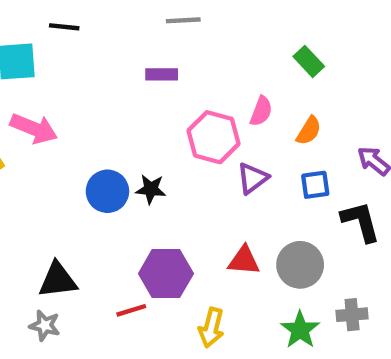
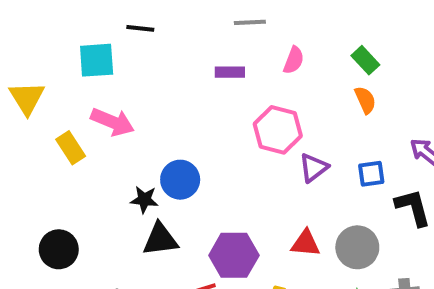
pink semicircle: (261, 111) -> (294, 60), moved
orange semicircle: (309, 131) -> (365, 100), moved, turned -56
black star: (151, 189) -> (144, 200), moved
black triangle: (58, 280) -> (160, 239), moved

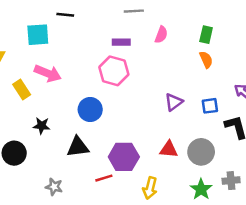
green rectangle: (365, 60) -> (206, 35), turned 56
pink hexagon: (278, 130) -> (114, 71), moved
black star: (144, 200) -> (42, 126), moved

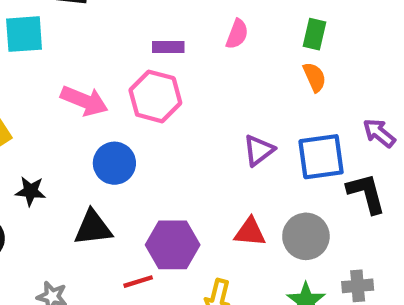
pink arrow: (48, 73) -> (84, 101), moved
blue square: (210, 106) -> (321, 157), size x1.6

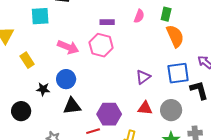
green rectangle: (315, 34) -> (166, 14), moved
orange semicircle: (315, 77) -> (175, 36), size x1.6
purple triangle: (259, 150) -> (143, 77), moved
blue circle: (114, 163) -> (66, 79), moved

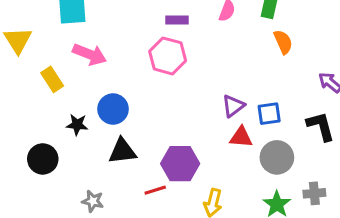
orange semicircle: (175, 36) -> (283, 42), size x0.7
pink arrow: (68, 47) -> (90, 54), moved
blue square: (178, 73) -> (269, 114), moved, size x0.7
red triangle: (145, 108) -> (241, 137), moved

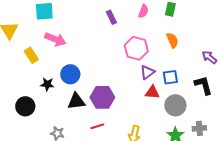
purple rectangle: (177, 20) -> (111, 17), turned 64
orange semicircle: (283, 42) -> (172, 40), moved
pink hexagon: (168, 56) -> (136, 48), moved
purple hexagon: (180, 164) -> (102, 97), moved

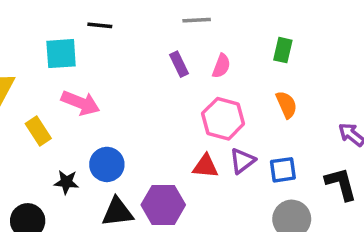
pink semicircle: (143, 11) -> (221, 66), moved
red triangle: (152, 92) -> (205, 166), moved

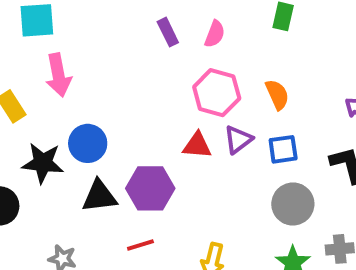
pink arrow: (80, 103) -> (58, 75), turned 57
orange semicircle: (286, 105) -> (277, 95), moved
black star: (66, 182) -> (43, 163), size x1.5

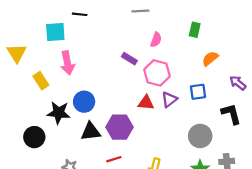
purple rectangle: (168, 32) -> (129, 59), moved, turned -32
orange semicircle: (277, 95) -> (210, 59), moved, turned -105
blue square: (283, 149) -> (198, 92), moved

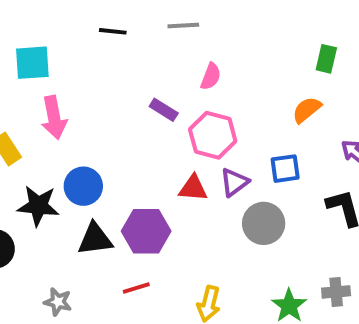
black line: (80, 14) -> (113, 31), moved
green rectangle: (195, 30) -> (326, 59), moved
gray circle: (200, 136) -> (264, 223), moved

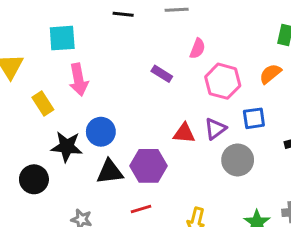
pink hexagon: (213, 135) -> (223, 81), moved

